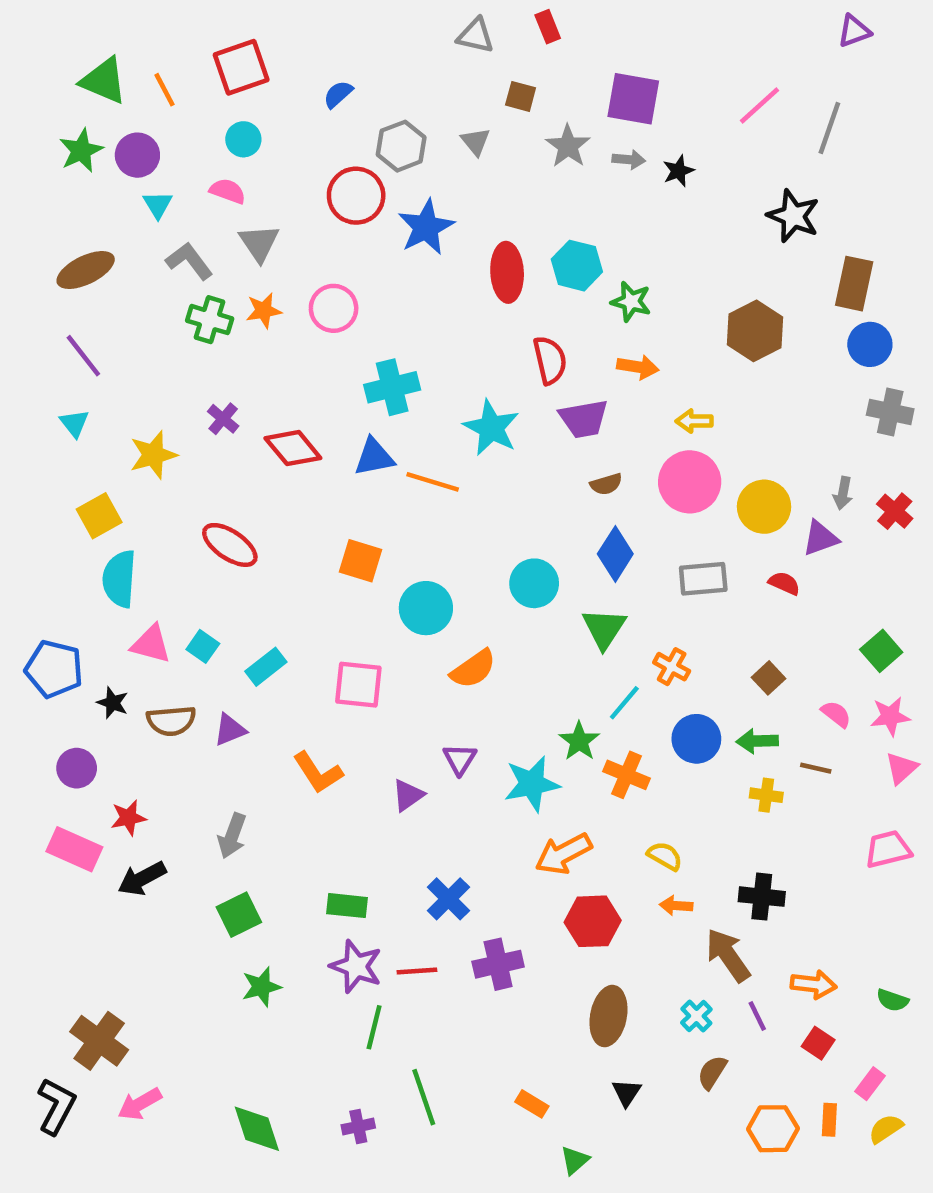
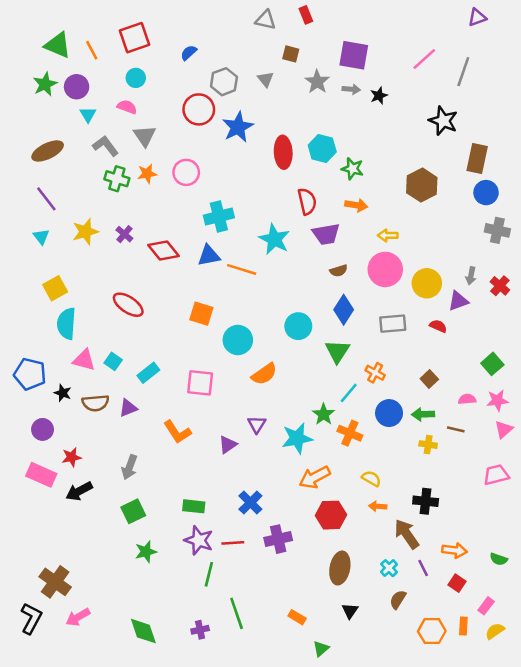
yellow star: (153, 455) -> (85, 232), moved
pink semicircle: (836, 714) -> (467, 399), turned -42

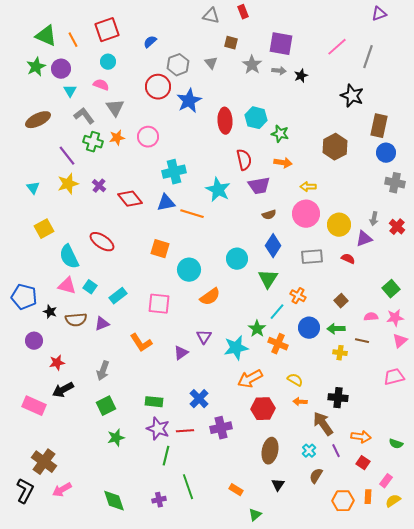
purple line: (46, 199) -> (67, 156), moved
cyan semicircle: (66, 324) -> (69, 257), moved, turned -30
pink rectangle: (41, 475) -> (34, 406), moved

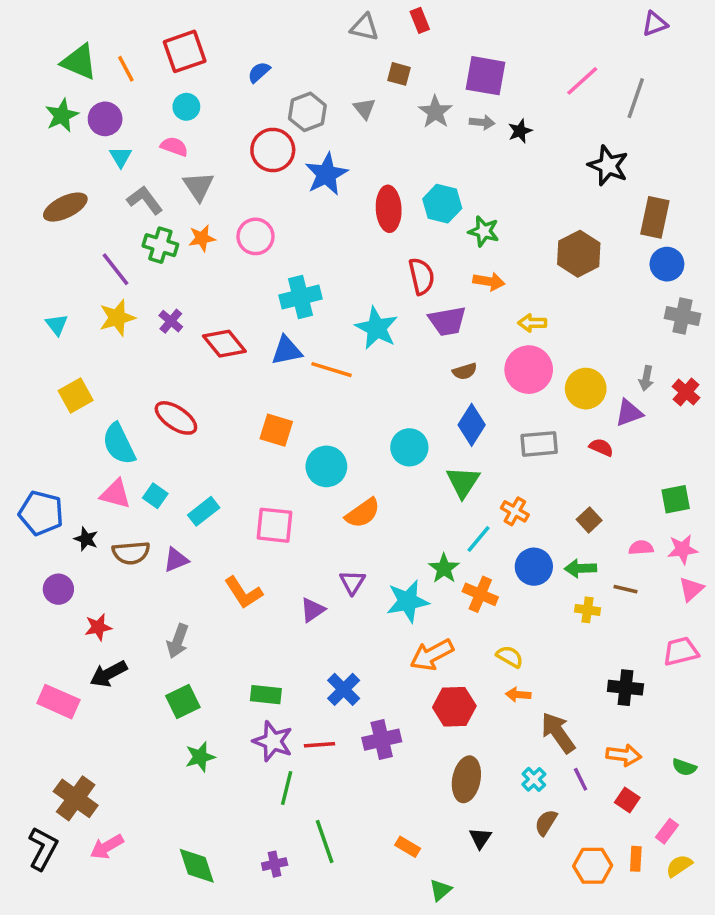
green square: (391, 289) -> (676, 499), turned 30
black cross: (338, 398) -> (625, 688), moved

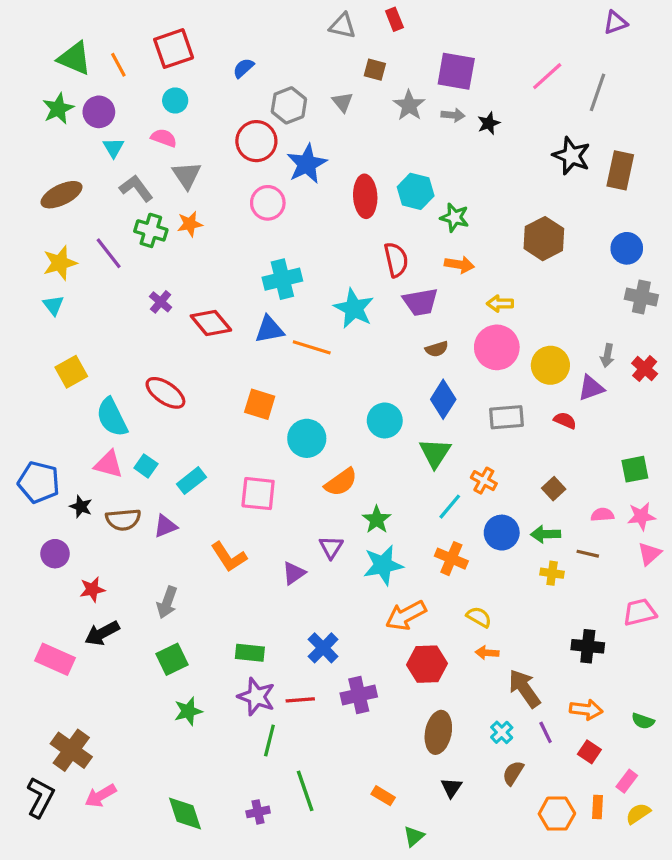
brown rectangle: (655, 217) -> (620, 170), moved
pink circle: (255, 236) -> (268, 203), moved
yellow star: (117, 318) -> (60, 263), moved
green star: (444, 568) -> (377, 520), moved

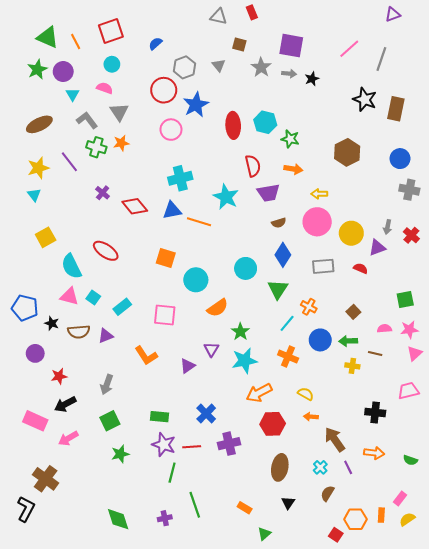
red square: (589, 752) -> (336, 535), moved
pink arrow: (100, 796) -> (68, 438), moved

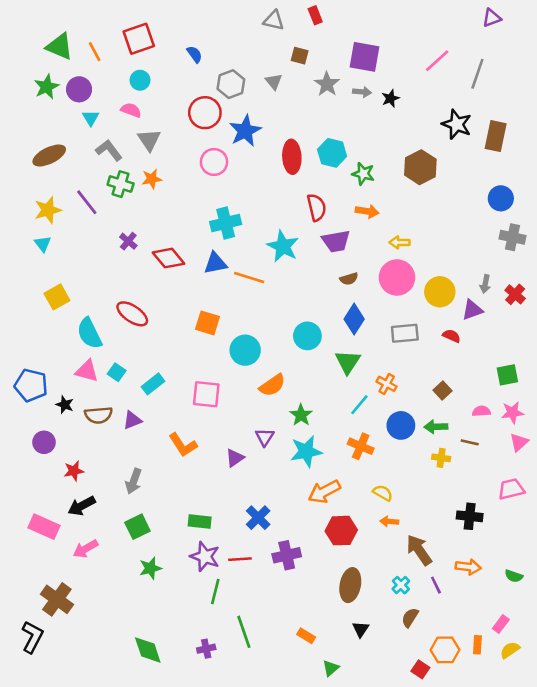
blue semicircle: (155, 44) -> (195, 54), turned 96
brown hexagon: (347, 152) -> (420, 167), moved

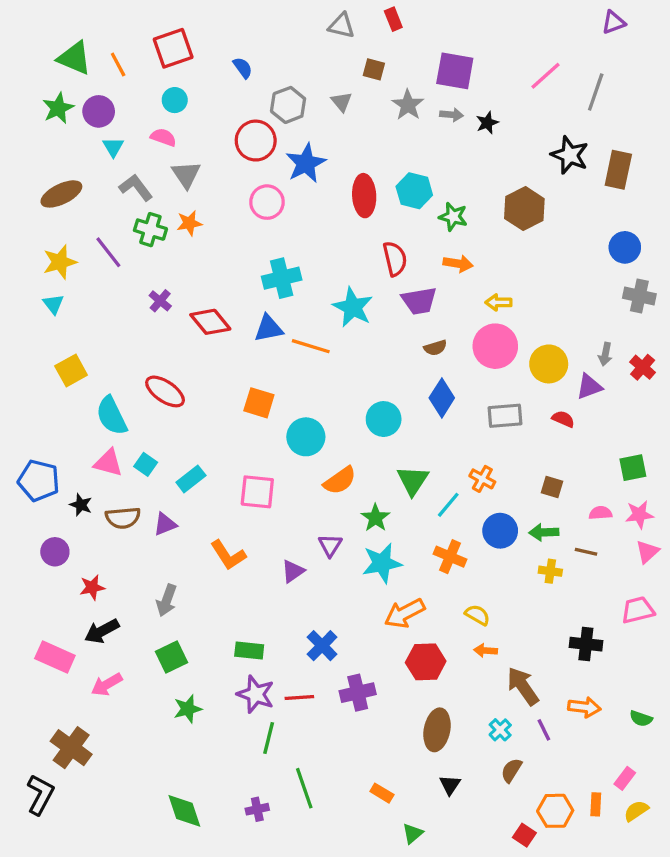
green triangle: (348, 362) -> (413, 481), moved
brown square: (442, 390) -> (552, 487), turned -30

